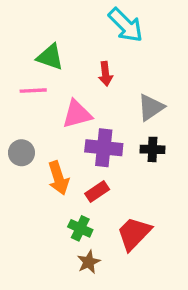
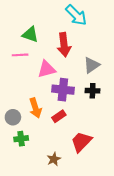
red arrow: (105, 74) -> (64, 45), size x1.6
gray circle: (21, 153) -> (13, 117), moved
green cross: (80, 228) -> (21, 139), moved, turned -32

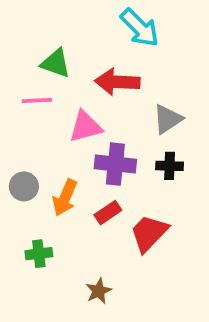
red arrow: (64, 45) -> (117, 82), turned 100
orange arrow: (35, 108) -> (65, 198), turned 42
gray circle: (13, 117) -> (24, 186), moved
red trapezoid: (81, 142) -> (149, 233), moved

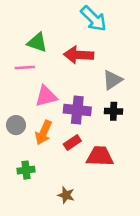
pink triangle: (86, 127) -> (46, 96), moved
red trapezoid: (149, 233) -> (100, 156), turned 48
brown star: (99, 291) -> (66, 195), turned -30

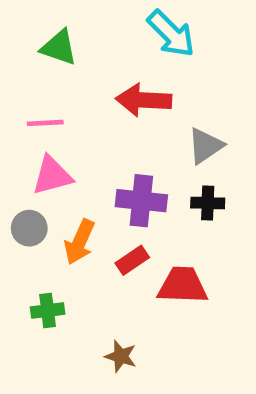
green triangle: (37, 42) -> (59, 47), moved
pink triangle: (46, 96) -> (52, 176), moved

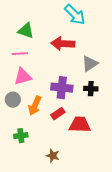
green triangle: (59, 47) -> (26, 31), moved

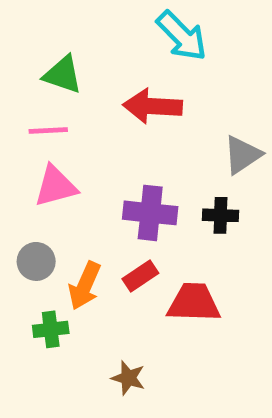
gray triangle: (90, 64) -> (242, 155), moved
gray circle: (13, 100) -> (36, 261), moved
orange arrow: (35, 106) -> (85, 286), moved

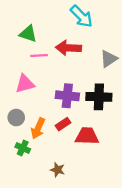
pink line: (48, 130) -> (39, 55), moved
gray triangle: (242, 155) -> (109, 59), moved
black cross: (220, 215) -> (99, 97), size x1.6
green cross: (51, 329) -> (23, 148), turned 32

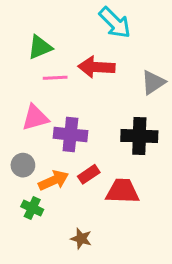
green triangle: (28, 34) -> (40, 47), turned -42
purple cross: (67, 96) -> (70, 134), moved
orange arrow: (38, 128) -> (54, 180), turned -138

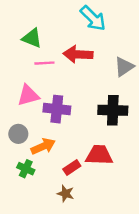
green triangle: (40, 47) -> (32, 38), turned 45
red rectangle: (89, 174) -> (72, 167), moved

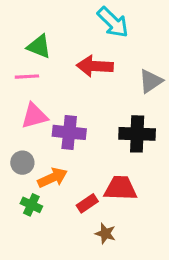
pink line: (44, 63) -> (27, 77), moved
brown star: (66, 194) -> (105, 234), moved

